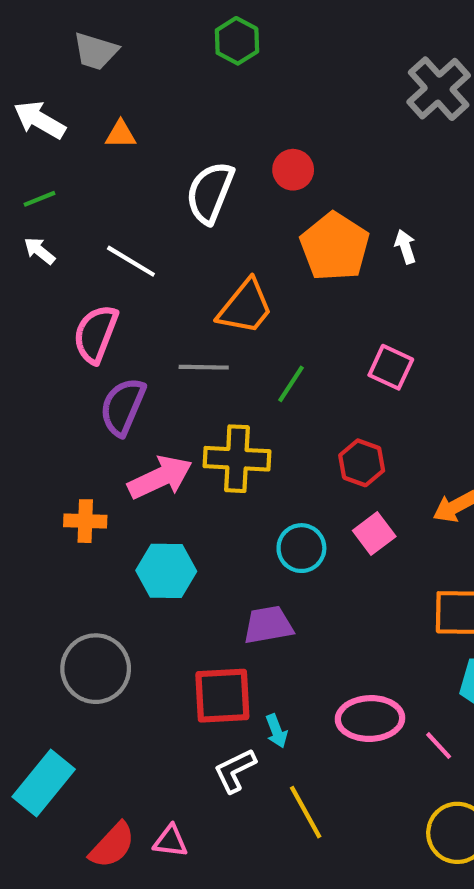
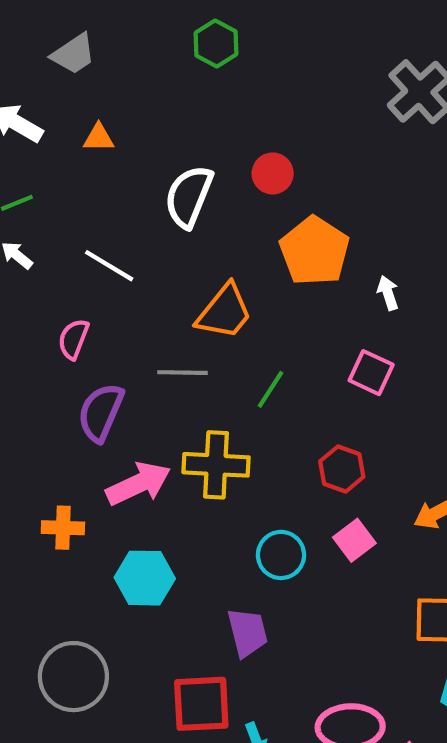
gray trapezoid: (96, 51) -> (73, 54), turned -51
white arrow: (405, 247) -> (388, 293), moved
pink semicircle: (96, 334) -> (73, 339), size x0.7
purple trapezoid: (268, 625) -> (247, 633), turned 86

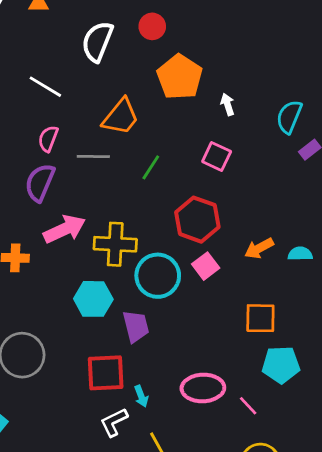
pink semicircle: (73, 339) -> (48, 139), moved
yellow cross: (216, 465) -> (115, 244), moved
red hexagon: (342, 469) -> (197, 220), size x1.5
cyan circle: (281, 555) -> (158, 276), size x1.4
cyan hexagon: (145, 578) -> (93, 299), moved

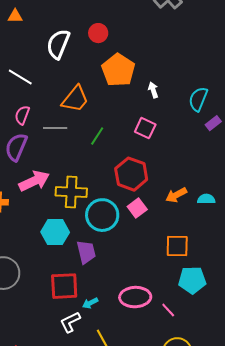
cyan arrow: (141, 396) -> (90, 303), turned 84

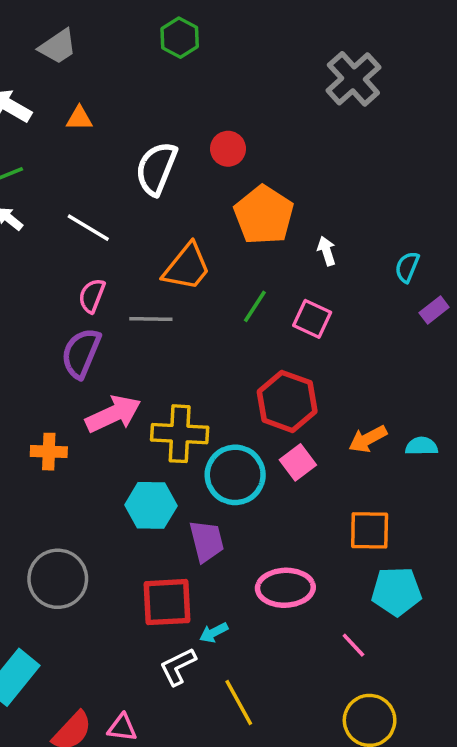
cyan semicircle: (198, 99) -> (407, 267), size x0.7
green line: (97, 136) -> (255, 306), moved
pink ellipse: (135, 297) -> (285, 588), moved

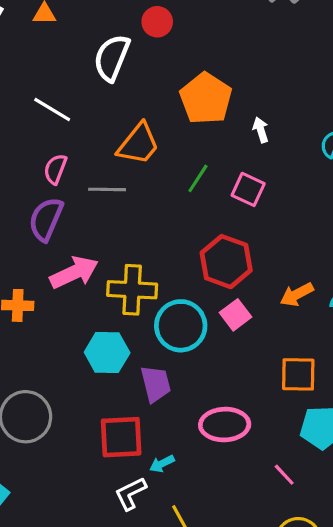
red circle: (228, 149) -> (157, 22), moved

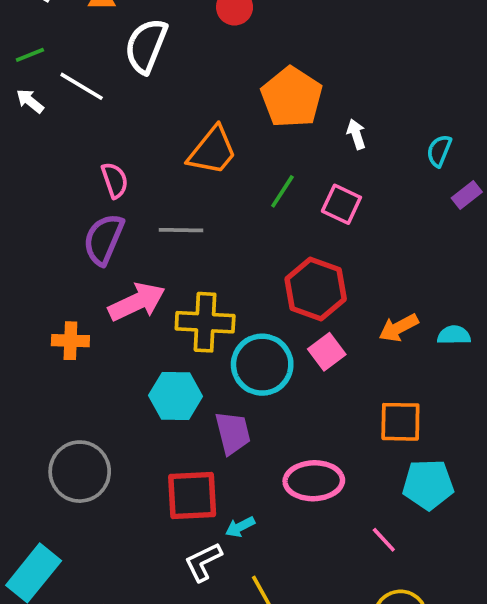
white semicircle: (112, 58) -> (146, 46), moved
white line: (52, 110) -> (82, 86), moved
pink semicircle: (55, 169) -> (115, 180), turned 140
gray line: (107, 189) -> (181, 230), moved

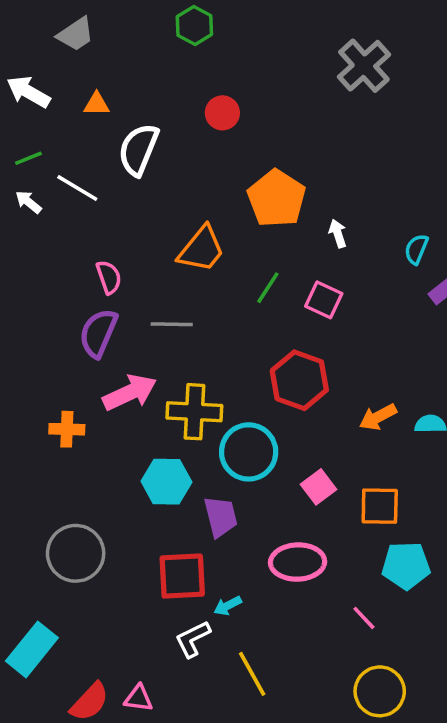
pink square: (327, 352) -> (319, 487), moved

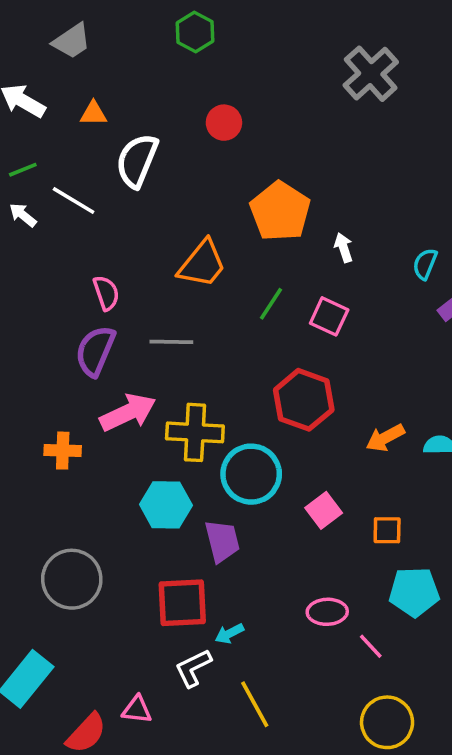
orange square: (380, 506) -> (387, 530), size x0.7
pink ellipse: (298, 562) -> (327, 612), moved, size x0.7
pink triangle: (139, 698) -> (137, 710), moved

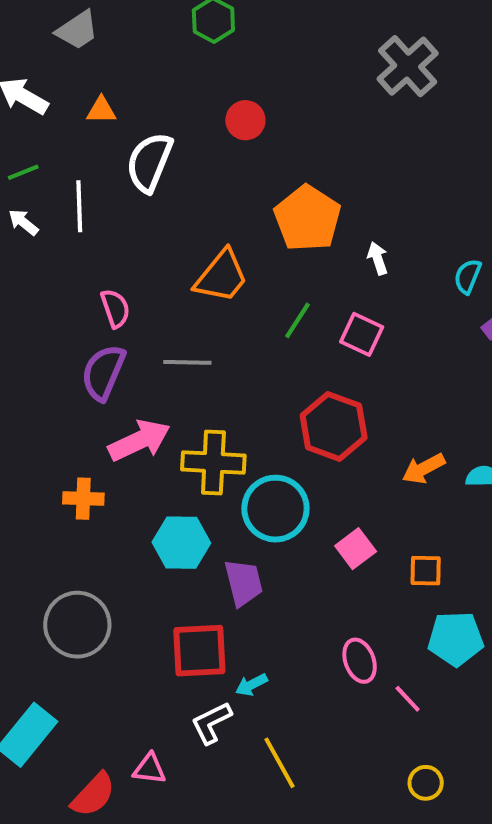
white line: (74, 200) -> (79, 206), turned 57
orange cross: (63, 451) -> (83, 499), moved
pink ellipse: (327, 612) -> (360, 661), turned 72
yellow circle: (387, 722) -> (426, 783), size x0.6

